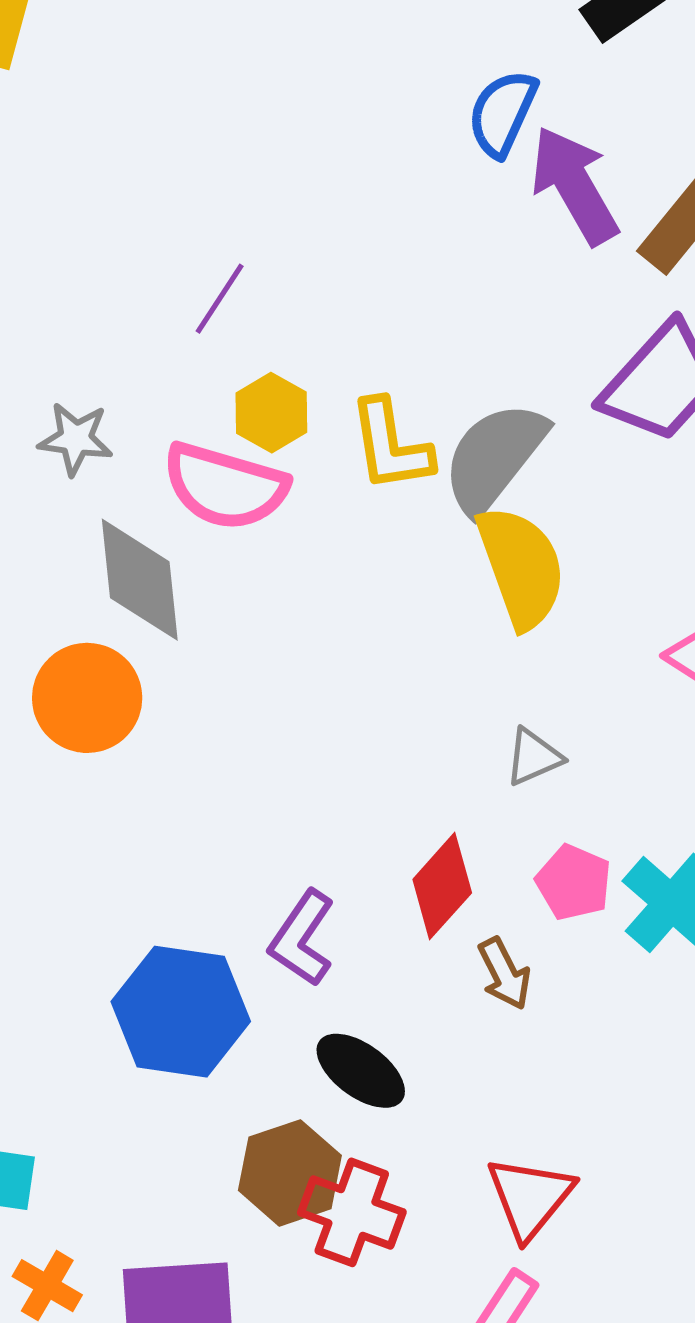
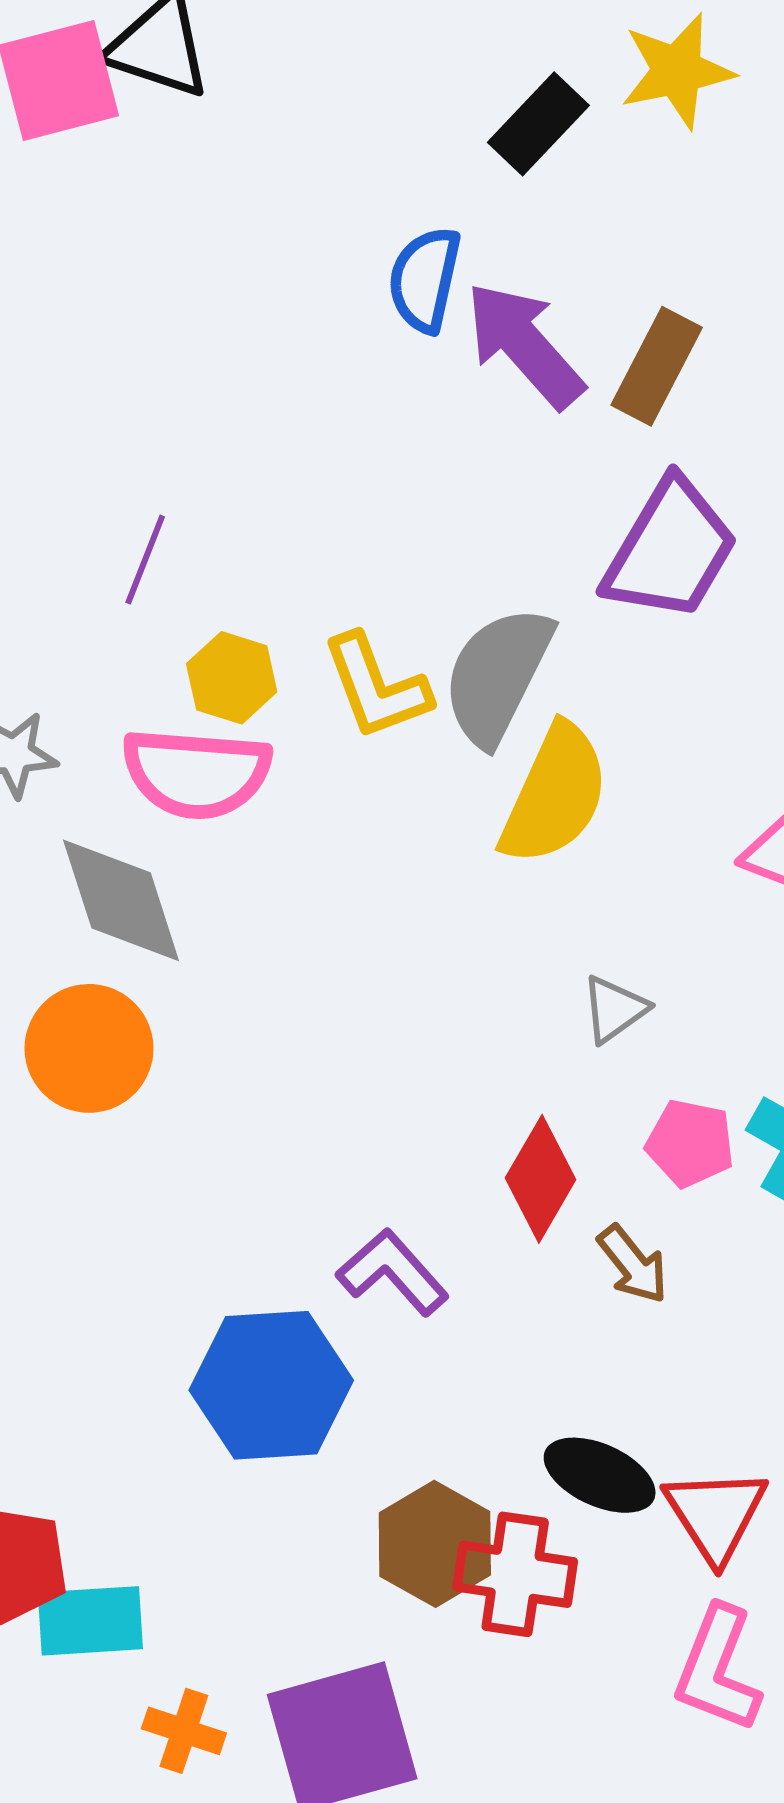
yellow semicircle: (521, 567) -> (555, 795), turned 56
purple L-shape: (302, 938) -> (393, 1272), turned 116
black ellipse: (361, 1071) -> (600, 1475), moved

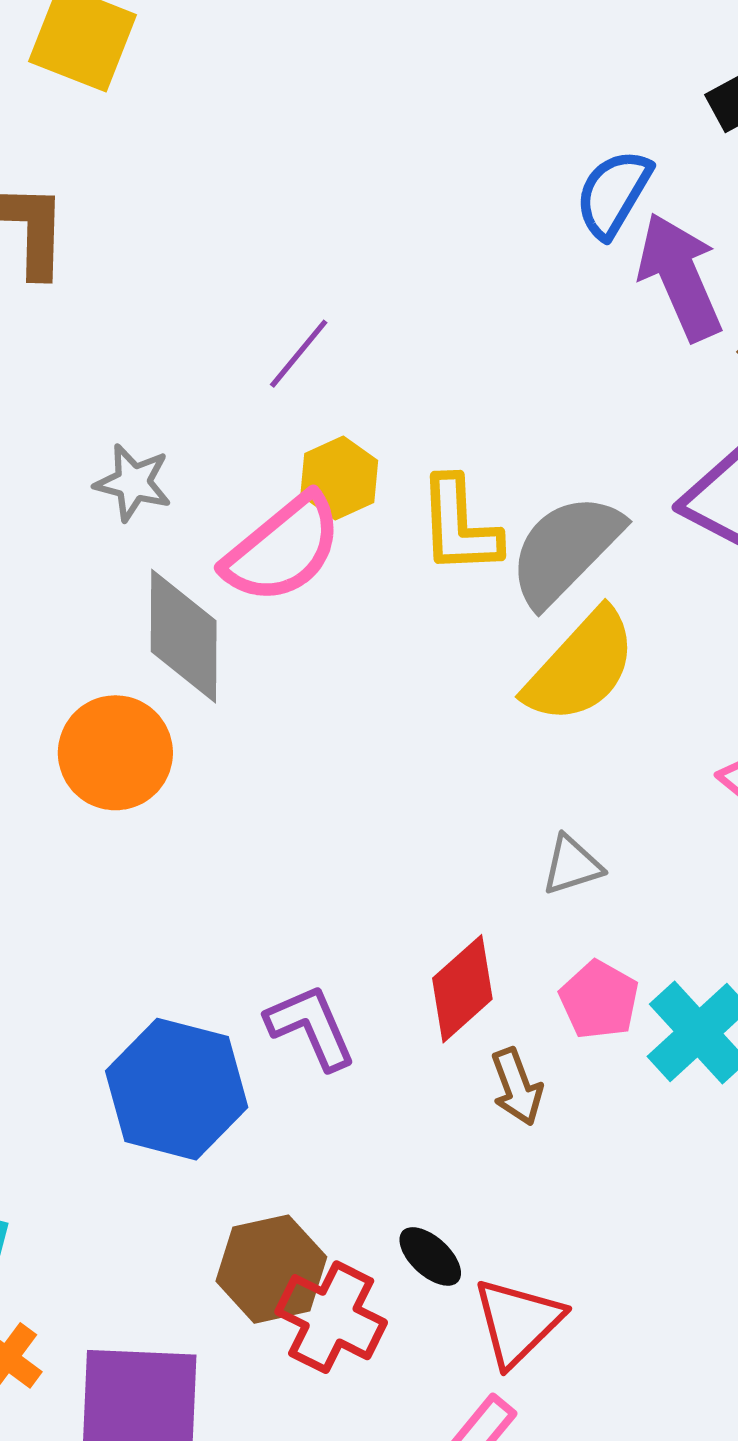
pink semicircle: (196, 773) -> (283, 549), turned -62
black ellipse: (600, 1475) -> (430, 1256), size x0.7

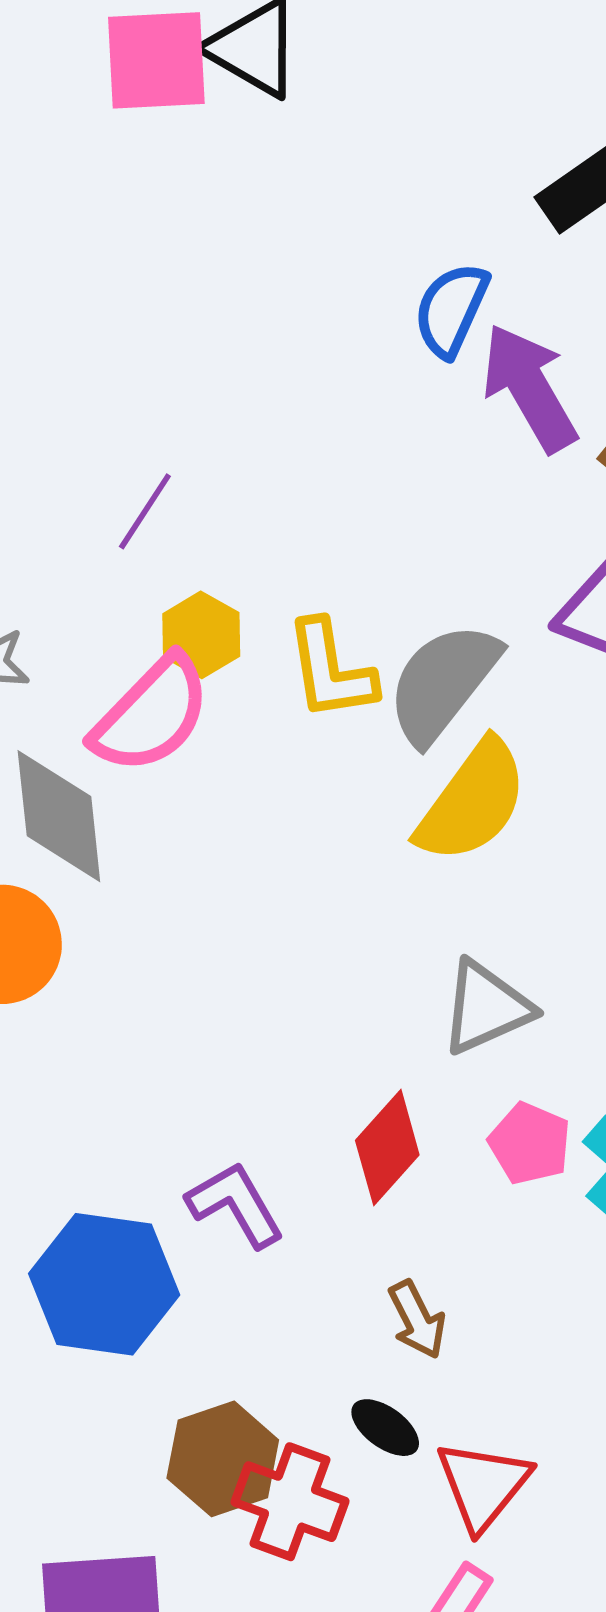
gray triangle: (572, 865) -> (486, 1007), size x1.5
brown arrow: (517, 1087) -> (417, 1320), moved

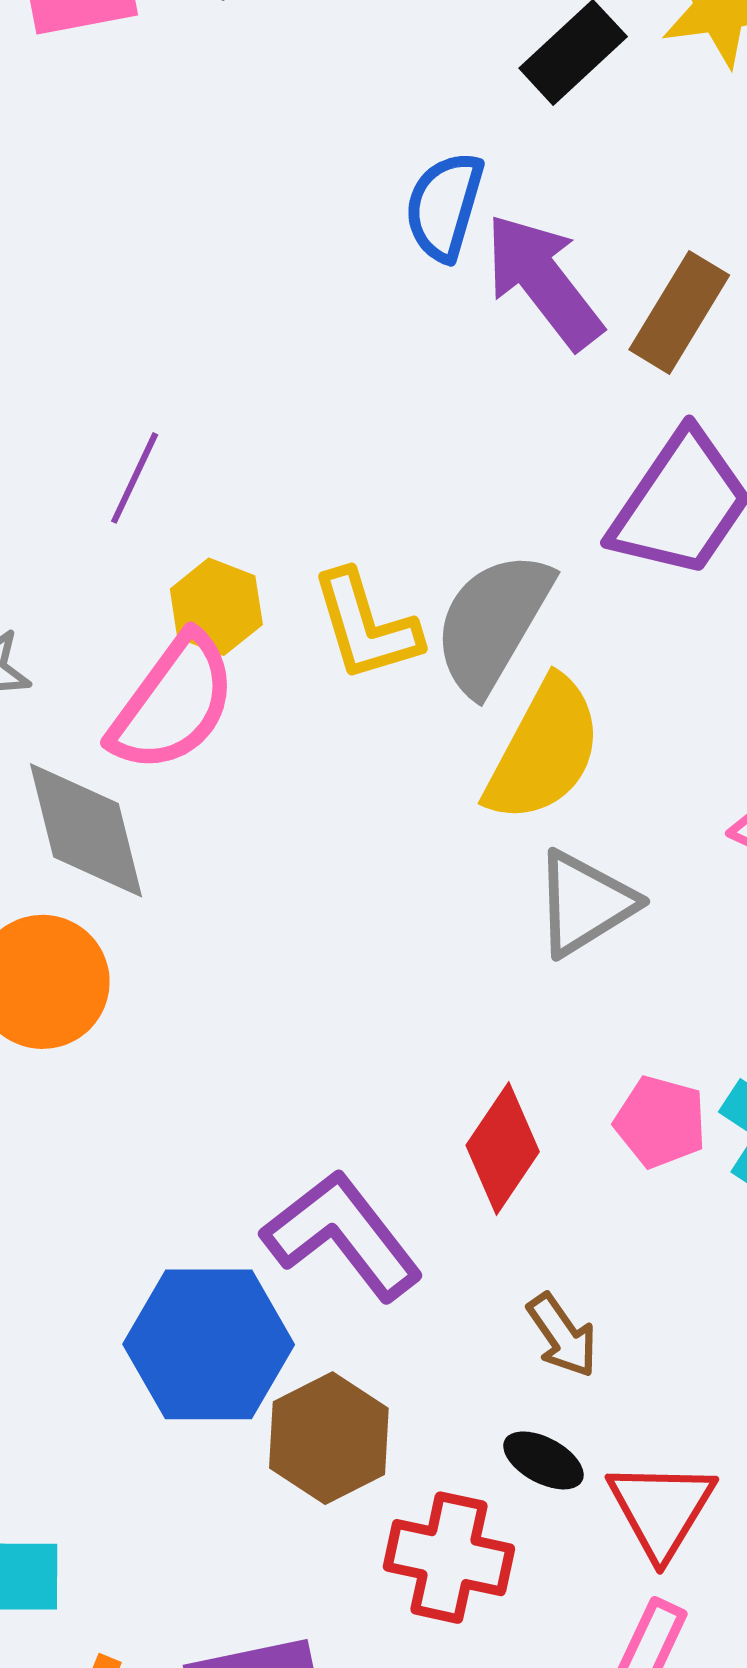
gray triangle: (486, 1007) -> (585, 903), moved
purple L-shape: (236, 1205) -> (342, 1235), size x1.4
brown hexagon: (223, 1459) -> (329, 1438), moved

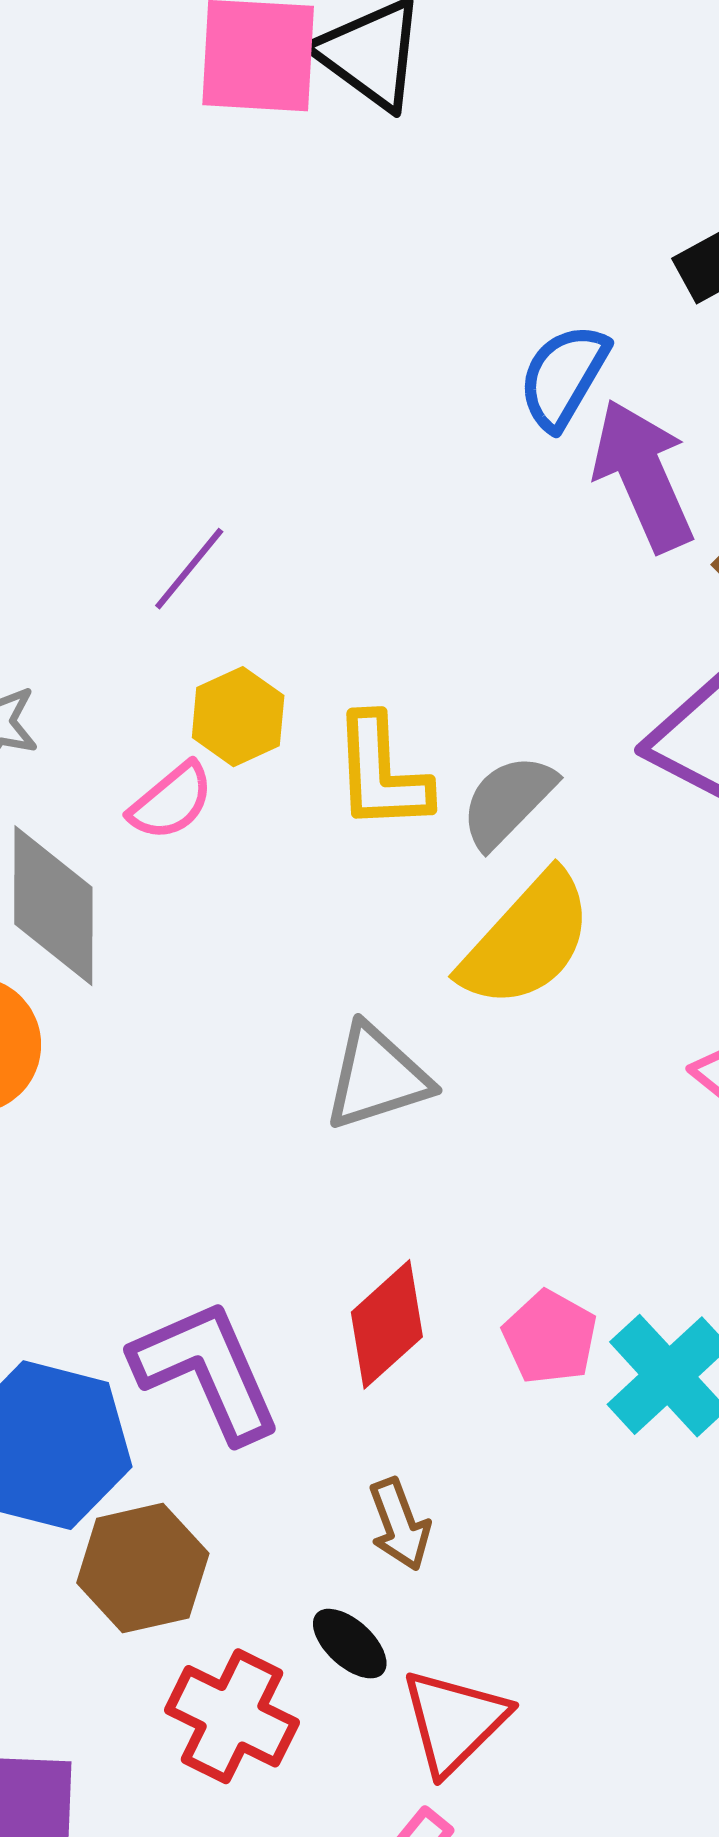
gray semicircle: (493, 623) -> (508, 801), size x0.7
pink semicircle: (173, 703) -> (171, 801), size x0.6
gray triangle: (585, 903) -> (377, 1077), moved

